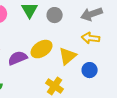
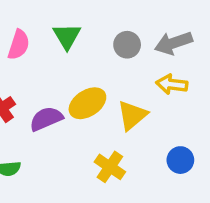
gray circle: (55, 15) -> (127, 45), moved
blue circle: (90, 70) -> (180, 160), moved

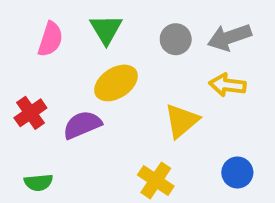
yellow ellipse: (87, 103) -> (116, 83), moved

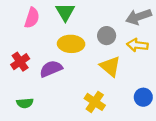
gray circle: (176, 39) -> (107, 36), moved
yellow ellipse: (116, 83) -> (71, 44), turned 35
yellow triangle: (182, 121) -> (110, 66), turned -40

